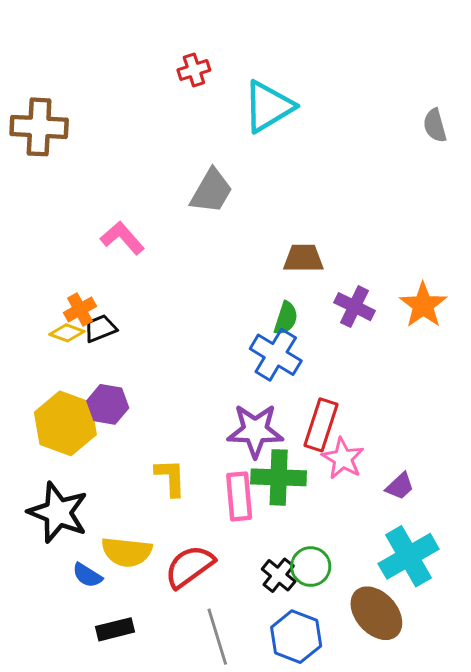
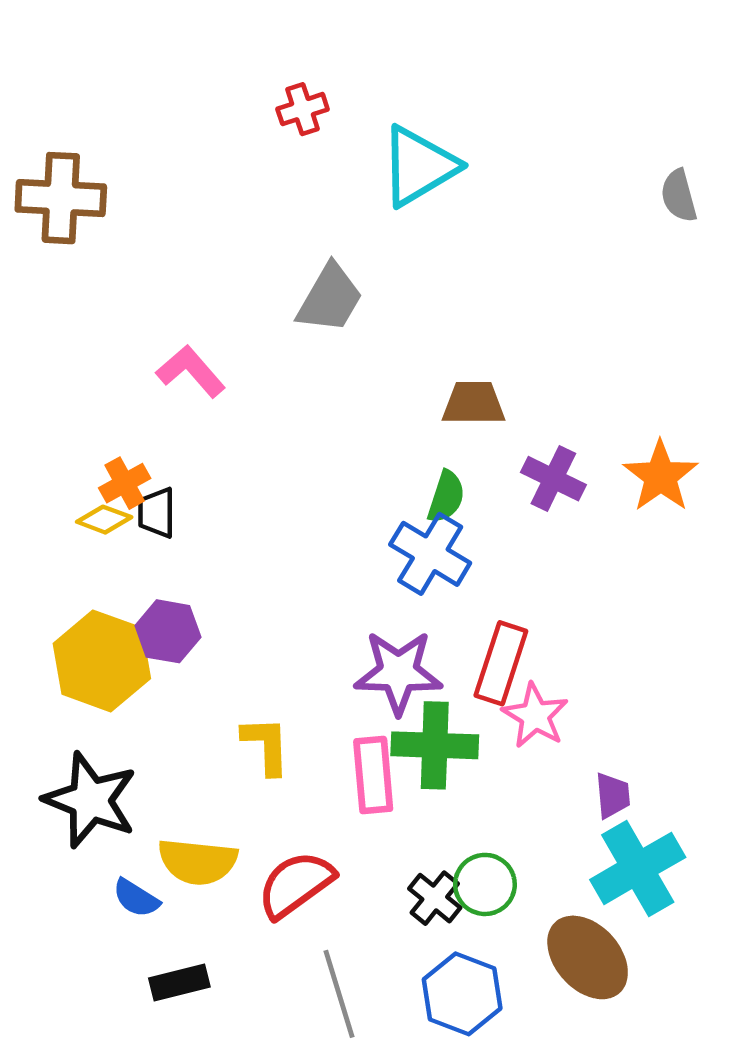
black trapezoid: (100, 328) -> (157, 513), turned -68
purple trapezoid: (400, 486) -> (613, 796), moved, turned -52

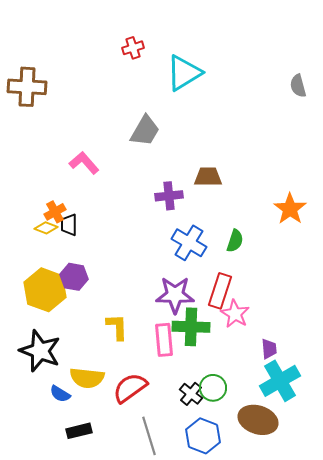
purple cross: (553, 479) -> (169, 196), moved, turned -32
green semicircle: (446, 497) -> (235, 241), moved
brown ellipse: (588, 957) -> (258, 420), turned -30

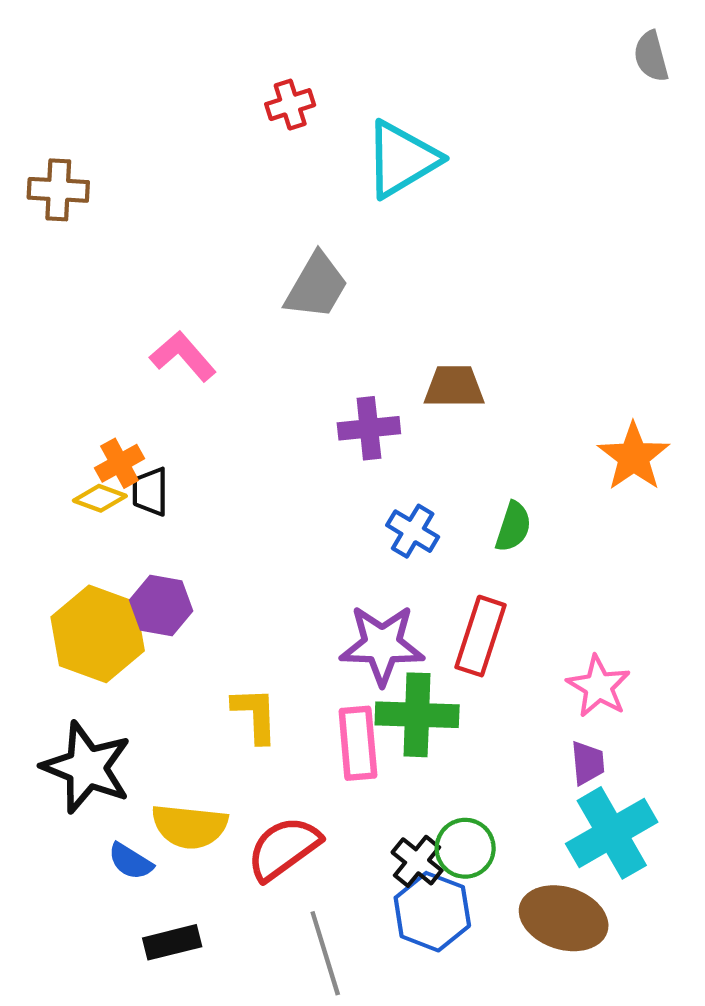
gray semicircle: (298, 86) -> (651, 56), moved
brown cross: (27, 87) -> (58, 190), size x0.7
blue cross: (189, 243) -> (413, 531), size x0.7
pink star: (235, 314) -> (599, 686), moved
blue hexagon: (203, 436) -> (432, 912), moved

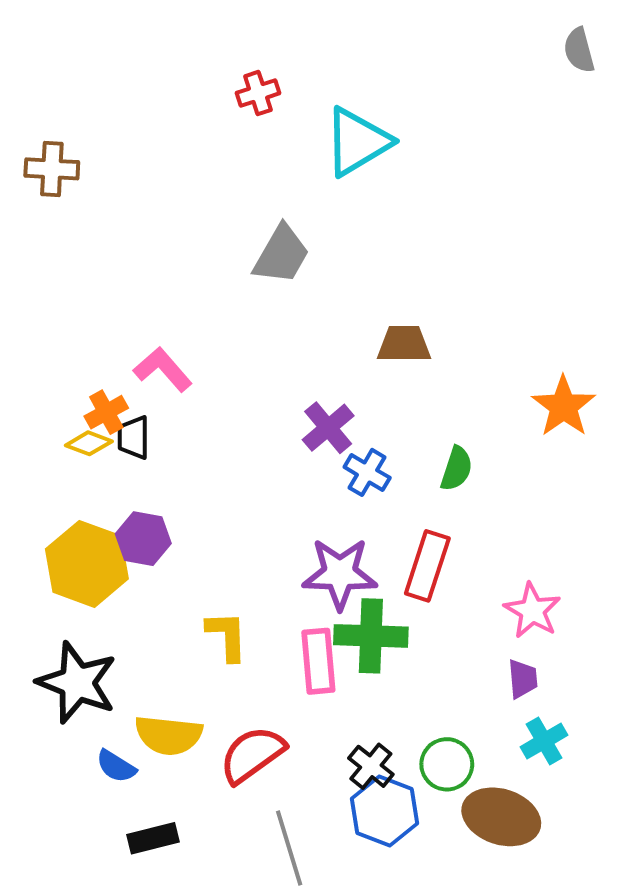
pink L-shape: (183, 356) -> (163, 369), moved
purple cross: (369, 428) -> (328, 428), moved, turned -34
cyan cross: (612, 833) -> (544, 741), size x0.6
green circle: (465, 848) -> (447, 764), moved

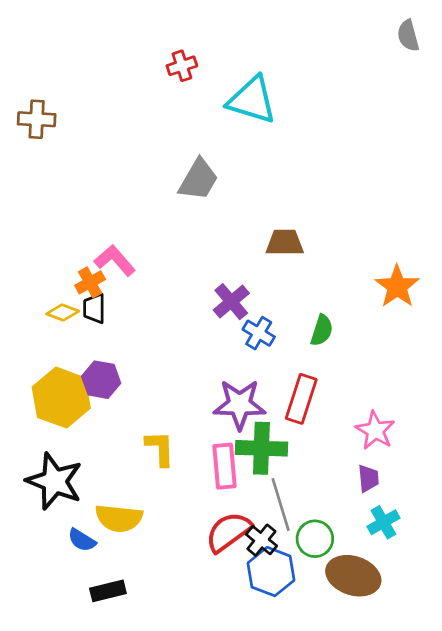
cyan triangle: (357, 142) -> (252, 100), turned 48
orange cross: (106, 412) -> (90, 282), moved
red semicircle: (252, 755) -> (229, 532), moved
gray line: (289, 848) -> (281, 504), moved

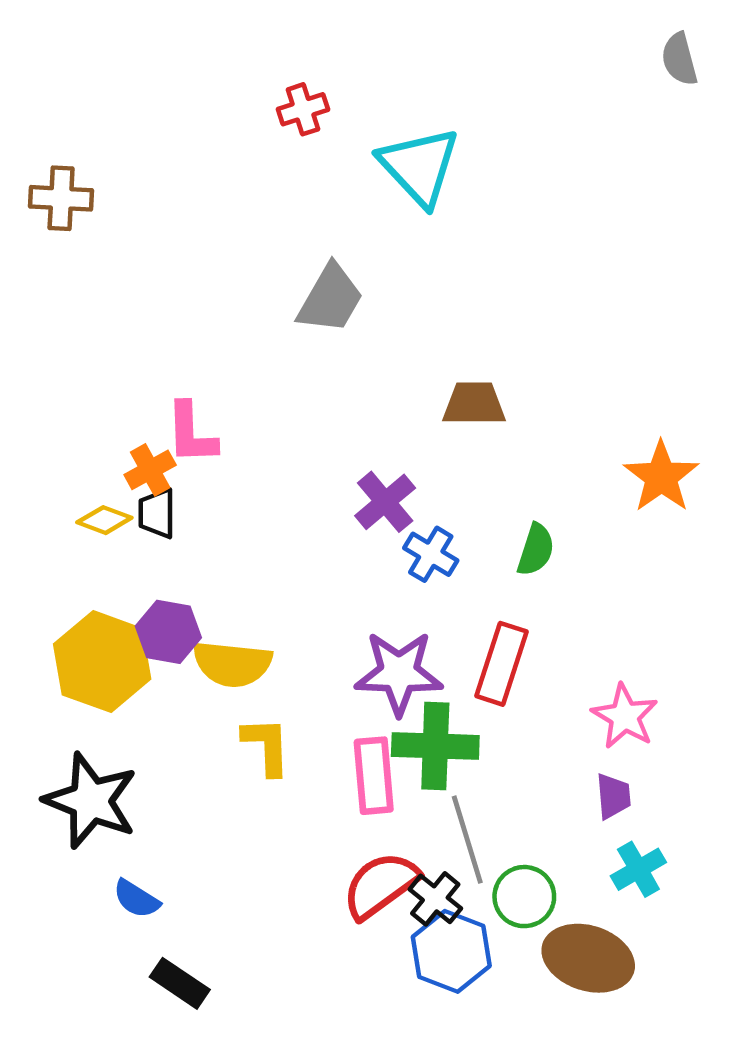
cyan triangle: (252, 100) -> (419, 166), turned 30
pink L-shape: (115, 260) -> (191, 433), turned -141
yellow semicircle: (119, 518) -> (232, 664), moved
black rectangle: (108, 591) -> (180, 983), turned 48

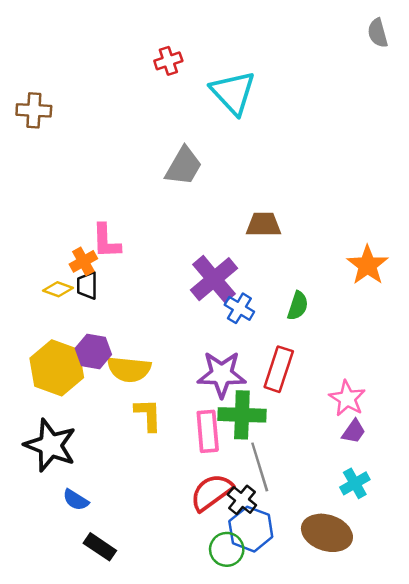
purple cross: (385, 502) -> (214, 279), size x1.4
purple trapezoid: (613, 796) -> (354, 431), moved, turned 40
green circle: (524, 897) -> (227, 549), moved

